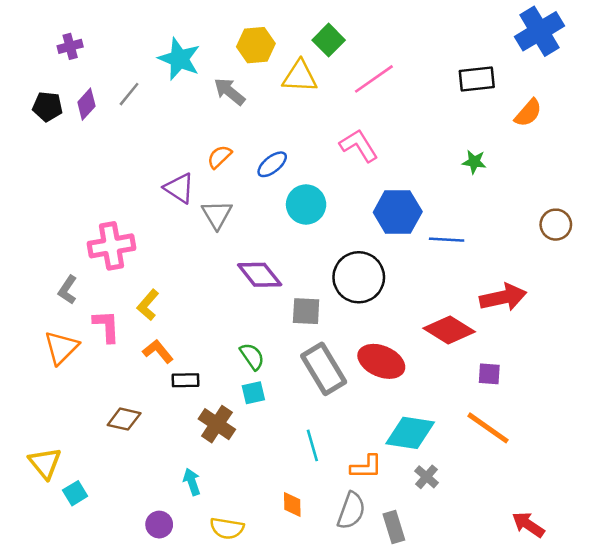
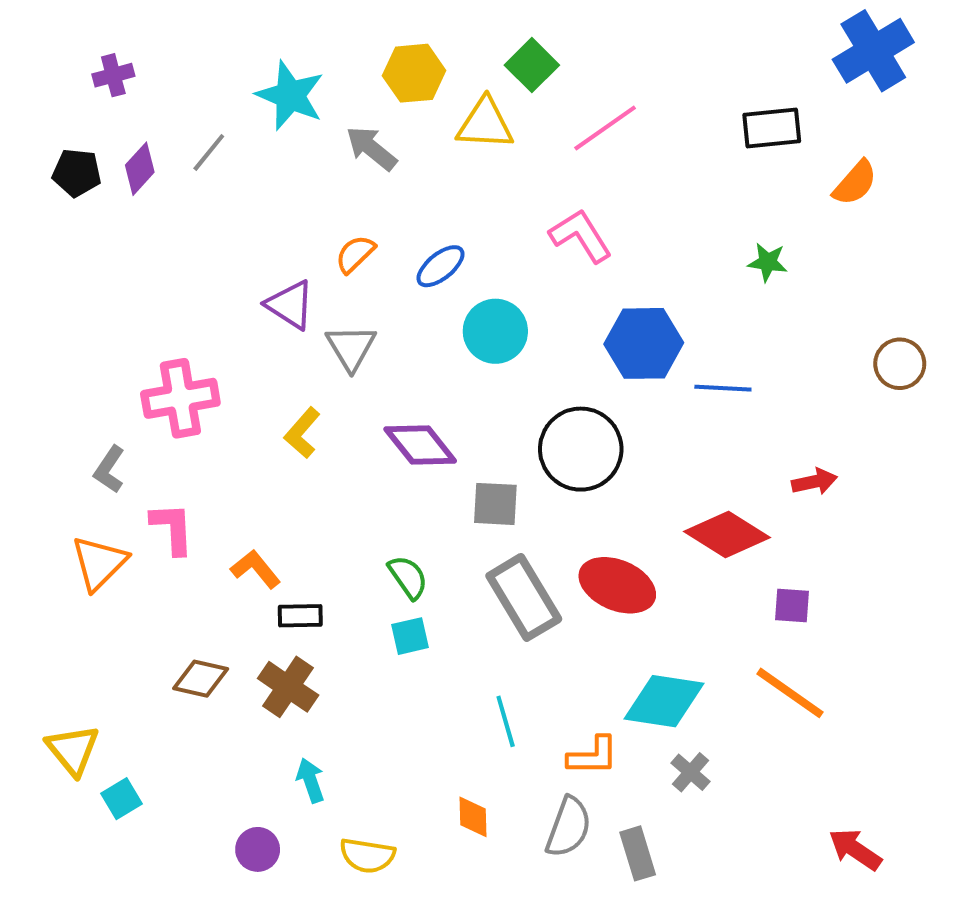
red arrow: (503, 297) -> (814, 482), size x0.6
yellow L-shape: (148, 305) -> (302, 433), moved
brown cross: (217, 424) -> (288, 687), moved

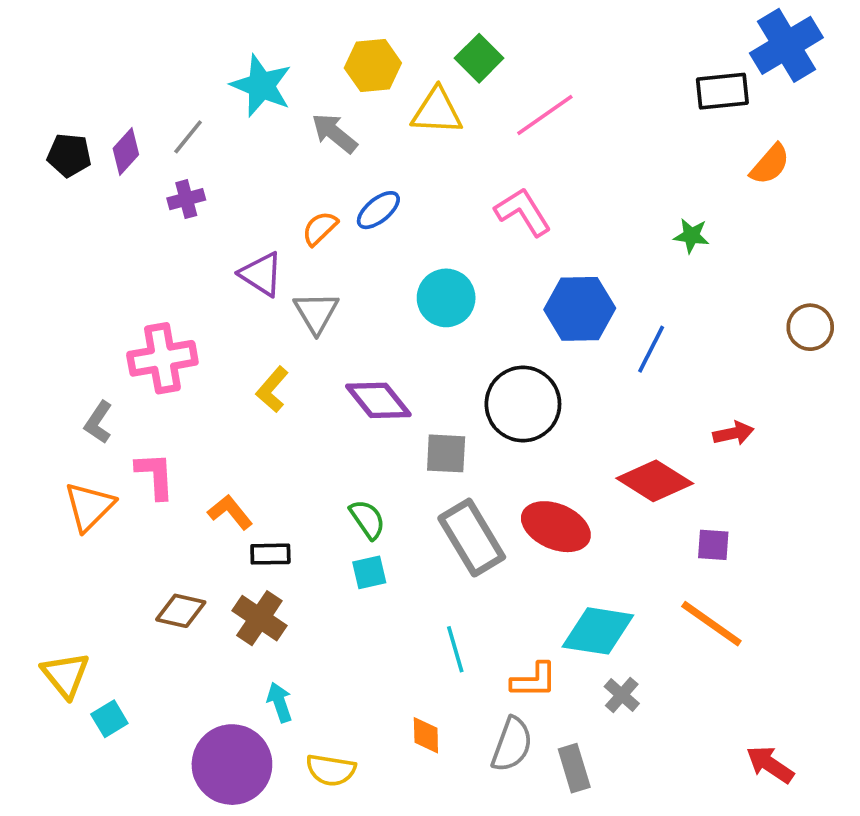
purple cross: (113, 75) -> (186, 199), moved
black rectangle: (772, 128) -> (722, 91), moved
blue ellipse: (440, 266) -> (378, 210), moved
blue line: (723, 388) -> (651, 349), turned -66
purple circle: (258, 849) -> (232, 765), size x2.0

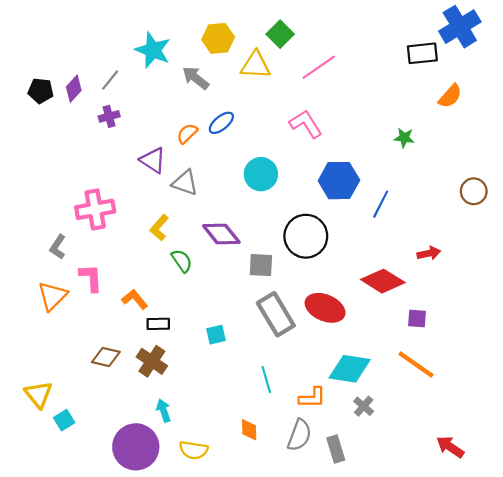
gray triangle: (316, 313) -> (185, 183), turned -40
green semicircle: (367, 519) -> (182, 261), moved

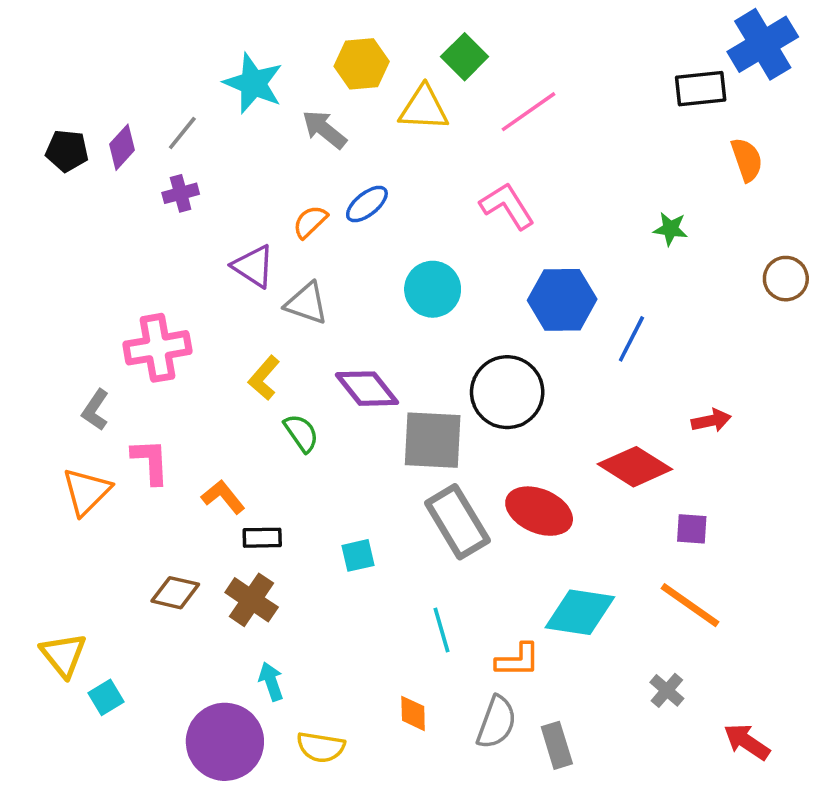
orange semicircle: (450, 96) -> (747, 160), turned -60
brown circle: (474, 191) -> (786, 279), moved
gray square: (261, 265) -> (433, 440), size x1.5
gray cross: (364, 406) -> (667, 690), moved

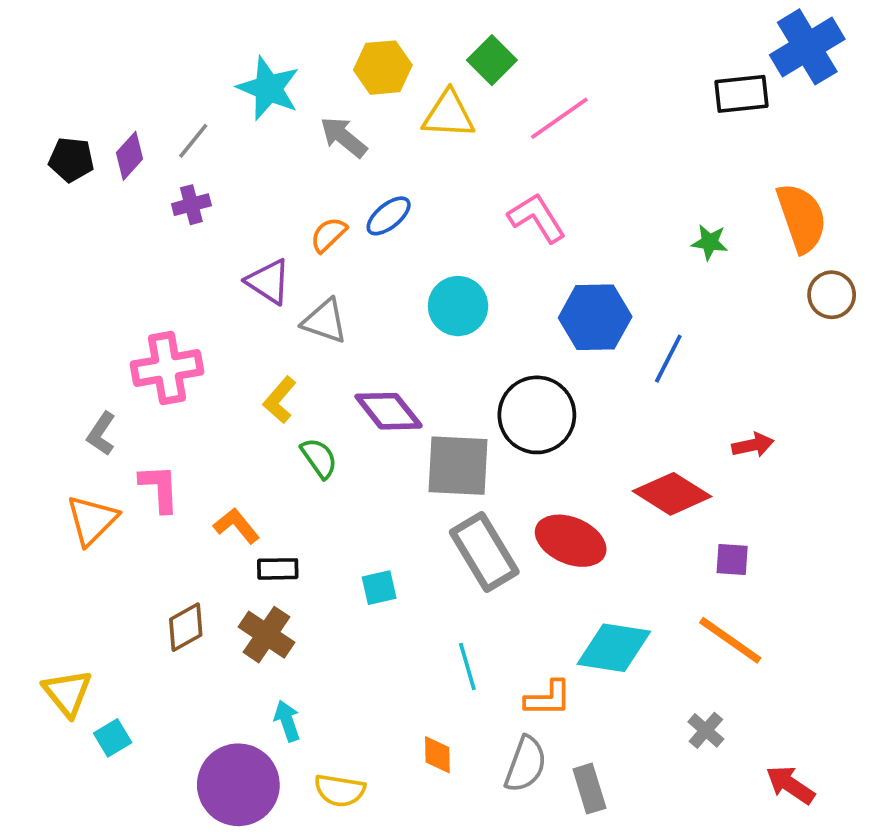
orange semicircle: (747, 160) -> (802, 218), moved, size x1.5
brown diamond: (175, 593) -> (186, 627), turned -42

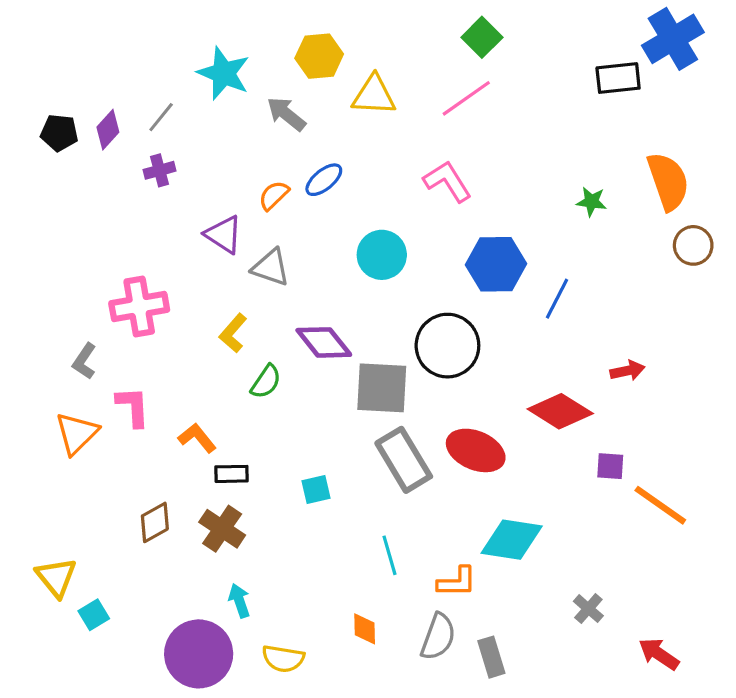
green square: (492, 60) -> (482, 37), moved
green semicircle: (319, 458) -> (266, 382), turned 69
orange line: (730, 640) -> (660, 505), moved

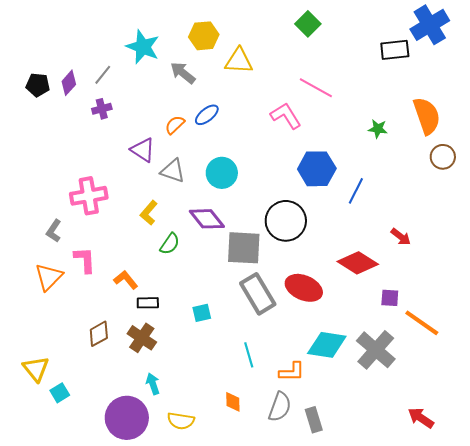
pink line: (466, 98) -> (316, 88), moved, turned 64
cyan circle: (382, 255) -> (222, 173), moved
red arrow: (627, 371) -> (401, 237), turned 50
gray cross: (588, 609) -> (376, 350), moved, size x2.0

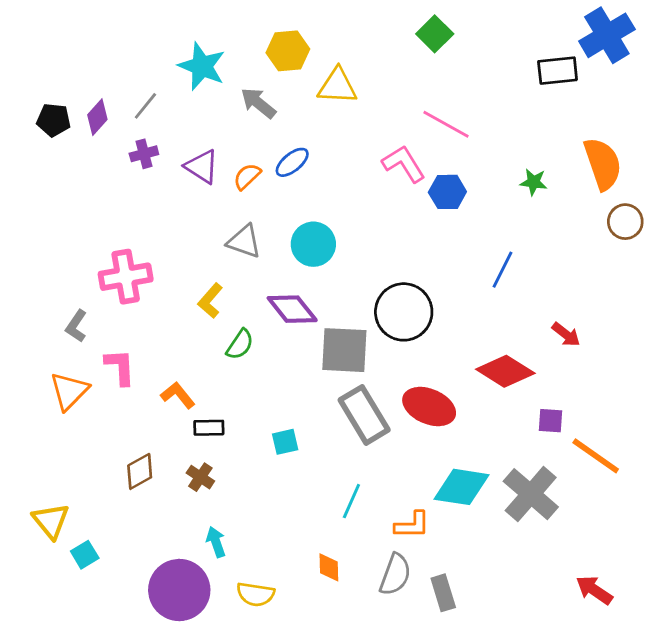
purple triangle: (143, 150) -> (202, 167), moved
blue hexagon: (317, 169) -> (447, 192), moved, size x0.7
brown cross: (142, 338) -> (200, 477), size x0.7
cyan line: (249, 355) -> (351, 501), turned 40

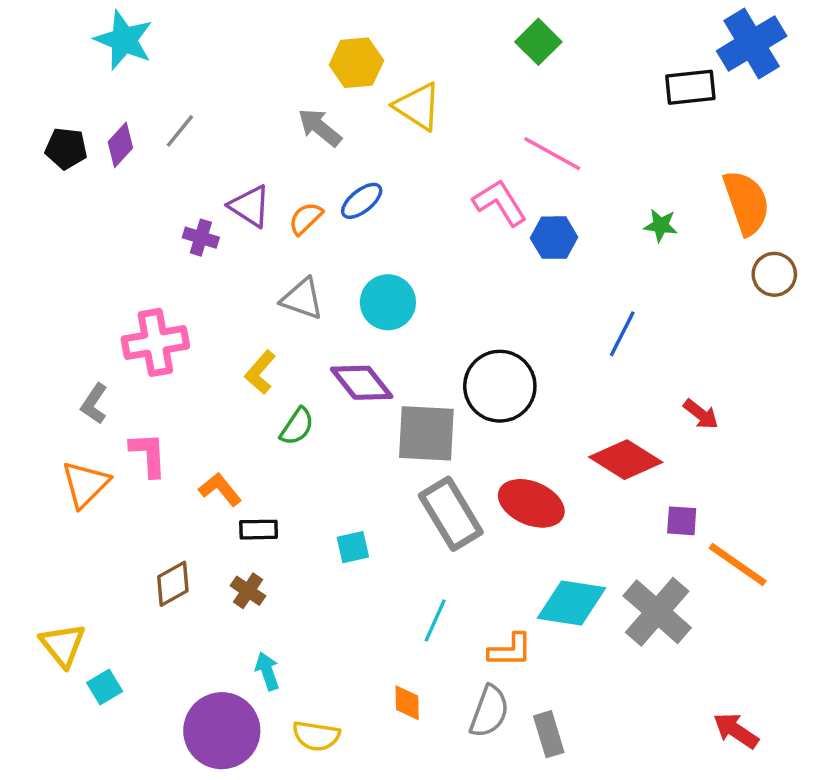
cyan star: (202, 66) -> (124, 40), moved
yellow triangle: (337, 86) -> (418, 106), turned 30
purple cross: (144, 154) -> (201, 238), moved, turned 32

